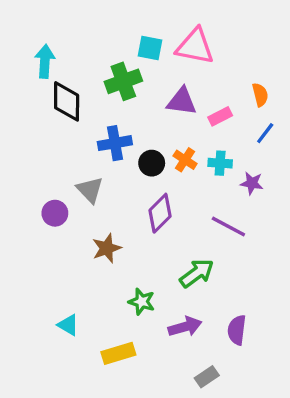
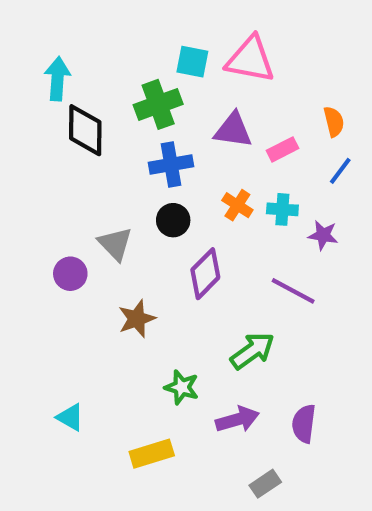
blue cross: (115, 143) -> (171, 164), moved
black circle: (152, 163) -> (173, 220), moved
cyan triangle: (68, 325) -> (70, 417), moved

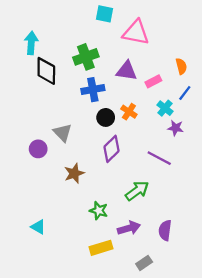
cyan square: (192, 62) -> (104, 14), moved
cyan cross: (282, 209) -> (165, 108), moved, turned 35
black circle: (173, 220) -> (106, 117), moved
yellow rectangle: (152, 454) -> (101, 248), moved

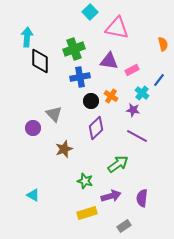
cyan square: (104, 14) -> (90, 12), turned 35
orange semicircle: (181, 66) -> (163, 44), moved
purple star: (175, 128) -> (133, 110), moved

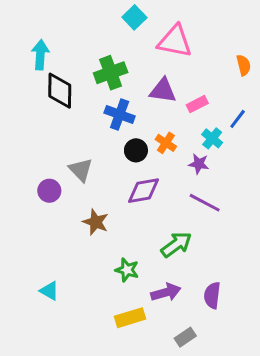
blue cross: (80, 77) -> (120, 114), turned 30
purple diamond: (96, 128) -> (143, 191), turned 35
brown star: (64, 149) -> (96, 222), turned -30

